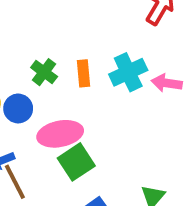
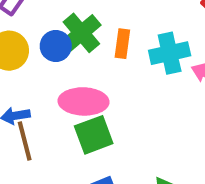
green cross: (44, 72) -> (81, 33), size x1.4
blue circle: (18, 108) -> (56, 46), moved

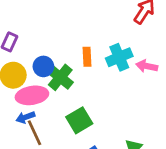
green cross: (81, 33) -> (60, 77), moved
pink ellipse: (84, 101) -> (32, 95), moved

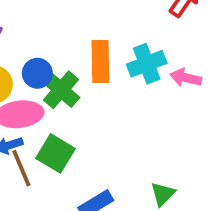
orange rectangle: (87, 57) -> (100, 61), size x1.5
green square: (79, 120) -> (56, 153), moved, turned -30

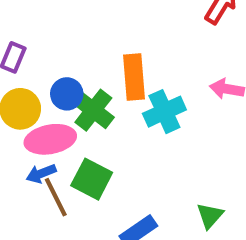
cyan cross: (147, 64) -> (164, 112), moved

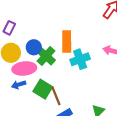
brown line: (56, 197) -> (56, 96), moved

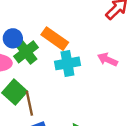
orange rectangle: (67, 42) -> (55, 39), turned -65

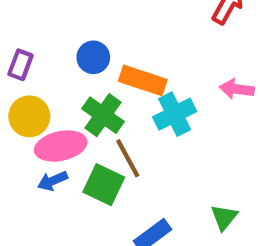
blue circle: (13, 38) -> (93, 57), moved
brown line: (29, 103) -> (128, 158), moved

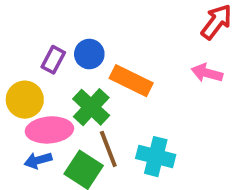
purple rectangle: (20, 65) -> (53, 60), moved
pink arrow: (237, 89) -> (207, 73), moved
cyan cross: (175, 114) -> (156, 157), moved, turned 33

